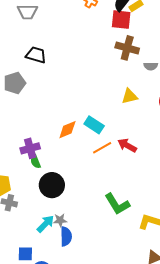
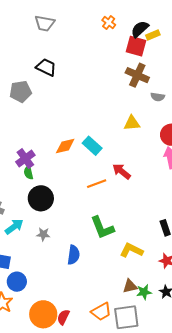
purple cross: (30, 148) -> (25, 159), turned -30
orange line: (102, 148) -> (97, 184), moved
cyan arrow: (45, 224) -> (14, 227), moved
blue semicircle: (66, 236) -> (74, 255), moved

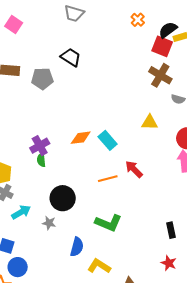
black circle: (41, 198) -> (63, 198), moved
green L-shape: (102, 228) -> (108, 223), turned -52
yellow L-shape: (131, 250) -> (99, 266), moved

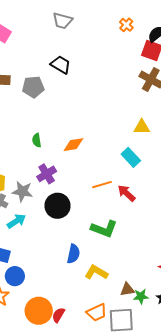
cyan rectangle: (108, 140) -> (131, 157), moved
purple cross: (40, 146) -> (47, 174), moved
green semicircle: (41, 160) -> (37, 140), moved
red arrow: (134, 169) -> (126, 193), moved
gray star: (49, 223) -> (22, 191), moved, size x1.5

